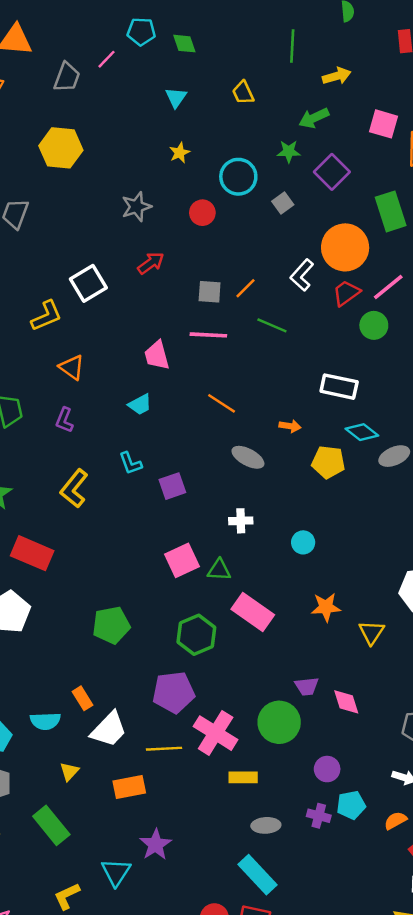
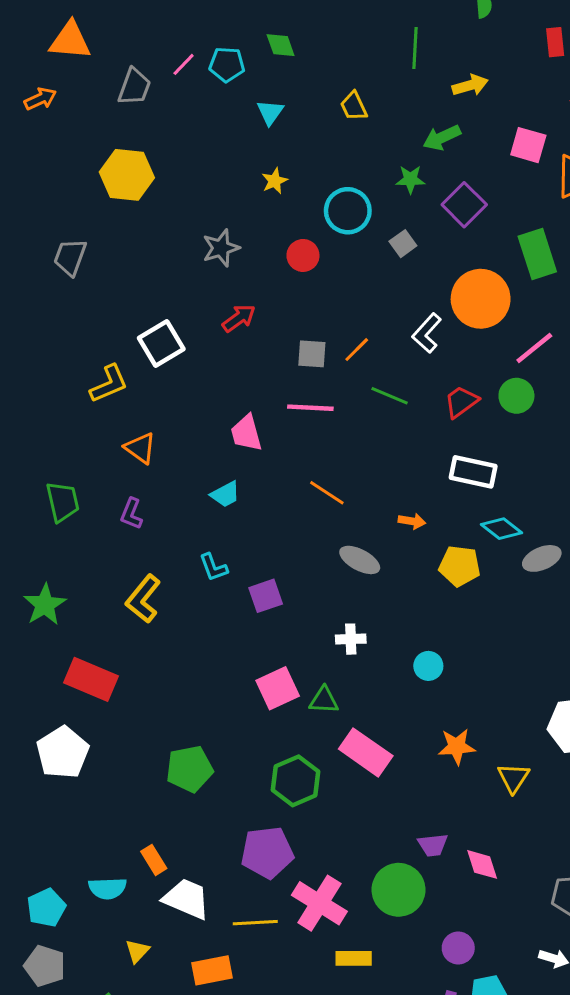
cyan pentagon: (141, 32) -> (227, 64), moved
red trapezoid: (346, 293) -> (461, 402), moved
white trapezoid: (109, 729) -> (187, 899), turned -111

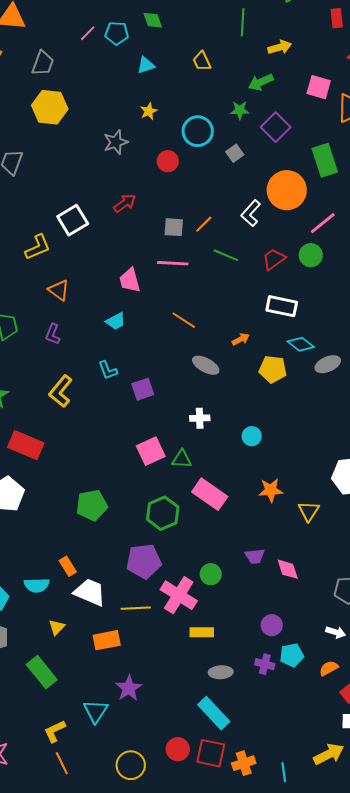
gray trapezoid: (134, 87) -> (43, 63), moved
cyan triangle: (270, 112) -> (146, 65), turned 36
gray star: (221, 248) -> (116, 142), moved
orange arrow: (412, 521) -> (241, 339), turned -36
green circle: (399, 890) -> (211, 574), moved, size x0.6

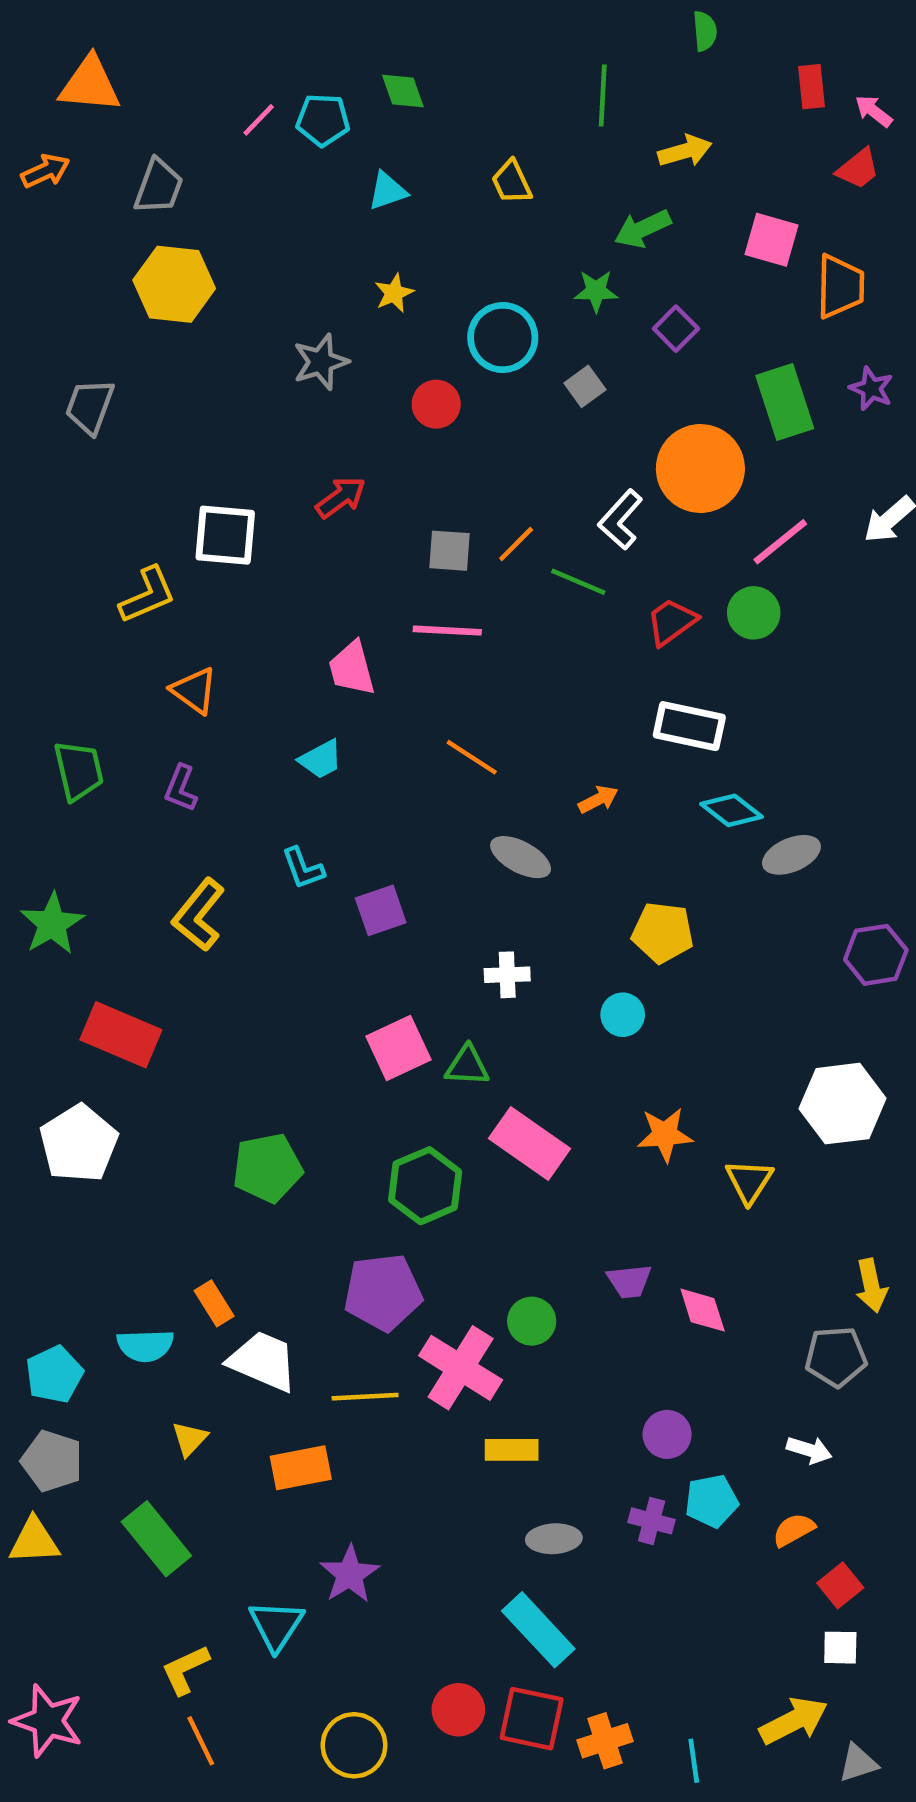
purple square: (276, 127) -> (676, 329), size x0.7
white square: (73, 220) -> (225, 535), turned 36
green line: (226, 255) -> (578, 582), moved
yellow pentagon: (273, 369) -> (663, 933), moved

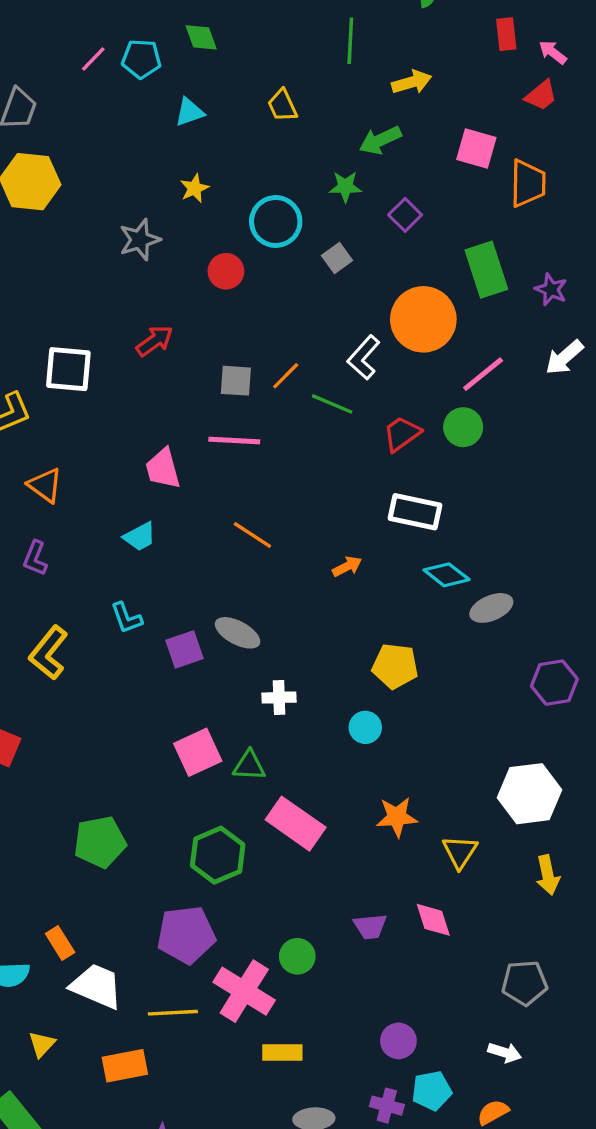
purple star: (871, 389) -> (551, 289), moved
gray ellipse: (521, 857) -> (238, 633), moved
yellow arrow: (871, 1286) -> (548, 875), moved
pink diamond: (703, 1310) -> (433, 920), moved

